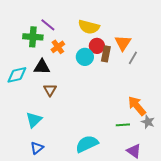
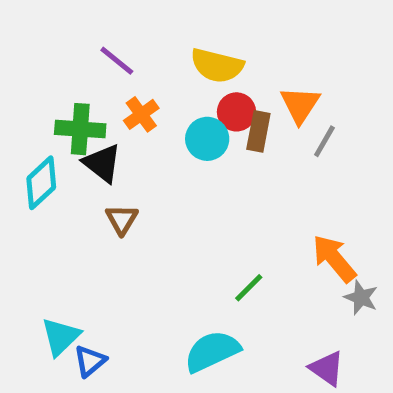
green cross: (33, 37) -> (80, 129), moved
black triangle: (42, 67) -> (102, 163), turned 36
cyan diamond: (17, 75) -> (41, 183), turned -30
cyan triangle: (34, 120) -> (61, 337), moved
green line: (123, 125) -> (249, 288), moved, turned -40

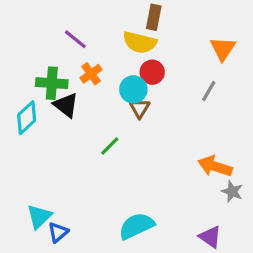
orange triangle: (300, 105) -> (223, 49), moved
brown rectangle: (258, 131) -> (154, 17), moved
brown triangle: (122, 219) -> (140, 108), moved
orange arrow: (334, 258) -> (215, 166), turned -32
green line: (249, 288) -> (110, 146), moved

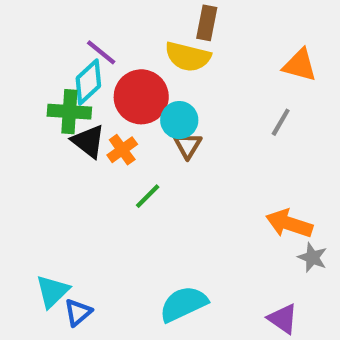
orange triangle: (223, 49) -> (300, 65), turned -48
red circle: (152, 72) -> (141, 97), moved, size x1.6
orange cross: (91, 74) -> (122, 150), moved
cyan diamond: (27, 118) -> (88, 82), moved

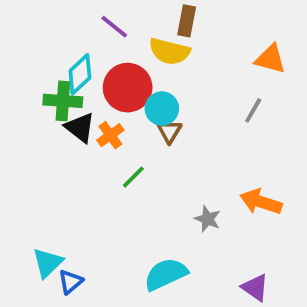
purple line: (101, 52) -> (114, 27), moved
gray star: (312, 257) -> (208, 219), moved

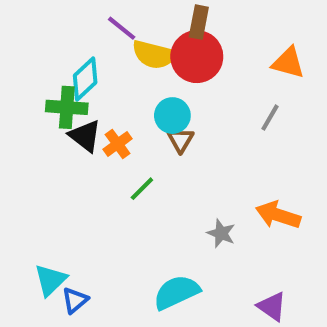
yellow semicircle: (169, 51) -> (154, 55), moved
red circle: (128, 88) -> (197, 57), moved

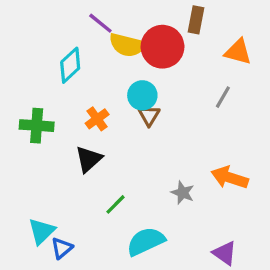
brown rectangle: (199, 22) -> (196, 20), moved
green cross: (67, 107) -> (37, 126), moved
black triangle: (85, 136) -> (89, 159), moved, turned 40
green line: (142, 189) -> (115, 204), moved

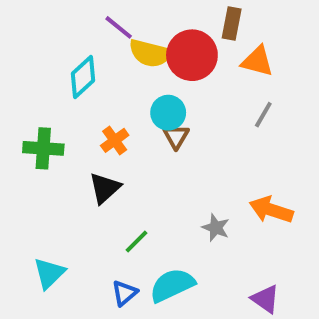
orange triangle: (238, 52) -> (257, 61), moved
blue triangle: (62, 248) -> (125, 293), moved

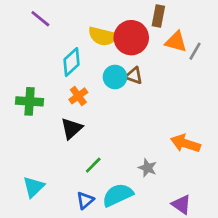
purple line: (119, 27) -> (40, 19), moved
cyan diamond: (83, 77) -> (72, 62), moved
gray line: (263, 115) -> (195, 51), moved
brown triangle: (176, 136) -> (134, 76), moved, turned -42
gray star: (216, 228) -> (147, 168), moved

